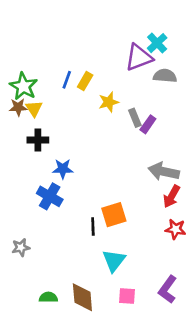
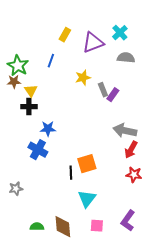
purple triangle: (139, 57) -> (93, 43), moved
yellow rectangle: (85, 81) -> (65, 35), moved
yellow triangle: (34, 109) -> (31, 91), moved

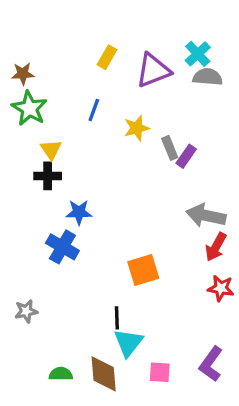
gray semicircle: (126, 58) -> (208, 77), moved
blue line: (51, 61) -> (94, 110), moved
brown star: (14, 82) -> (23, 74), moved
black line: (71, 173) -> (117, 318), moved
cyan triangle: (87, 199) -> (128, 343), moved

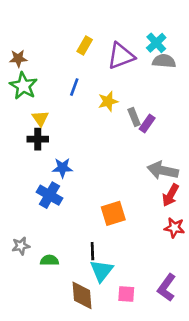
green semicircle: (61, 374) -> (49, 260), moved

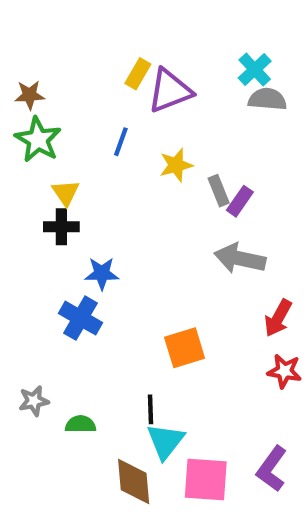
purple triangle: (121, 56) -> (170, 91), moved
gray arrow: (163, 170) -> (240, 259), moved
pink square: (126, 294) -> (206, 479), size x1.6

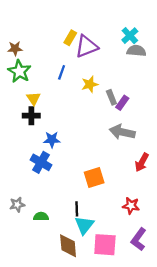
red star: (284, 371) -> (131, 206), moved

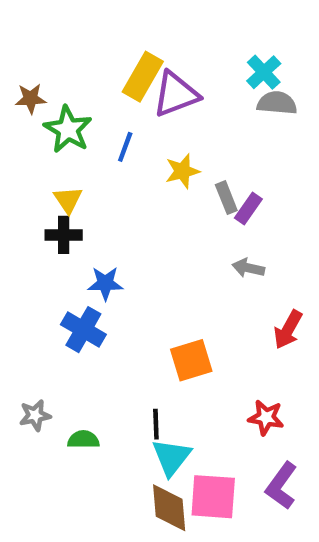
yellow rectangle: (70, 38) -> (143, 77), size x1.5
green star: (19, 71) -> (68, 129), moved
gray arrow: (122, 132) -> (248, 268), size x0.6
brown diamond: (68, 246) -> (169, 508), moved

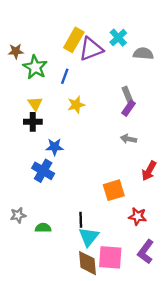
cyan cross: (264, 72) -> (118, 38), moved
yellow star: (182, 171) -> (76, 105), moved
gray rectangle: (226, 198) -> (127, 95), moved
orange square: (191, 360) -> (114, 190), moved

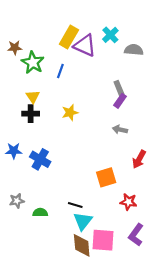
purple triangle: (91, 49) -> (85, 46), turned 45
yellow star: (76, 105) -> (70, 113), moved
blue star: (54, 147) -> (14, 151), moved
black line: (81, 220) -> (75, 205), turned -72

